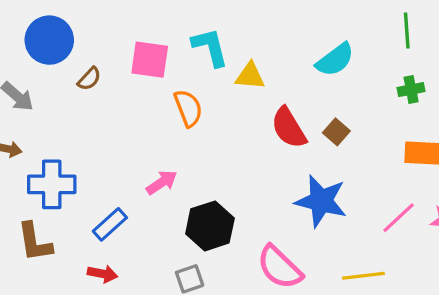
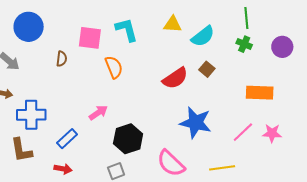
yellow triangle: (250, 76) -> (173, 24), moved
brown semicircle: (89, 79) -> (62, 59), moved, turned -35
green cross: (411, 90) -> (244, 44), moved, turned 35
red semicircle: (289, 128) -> (175, 78), turned -92
brown square: (336, 132) -> (207, 69), moved

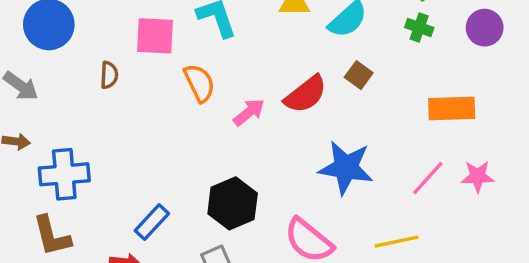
pink arrow: (98, 113) -> (249, 112), moved
blue rectangle: (67, 139) -> (152, 222), moved

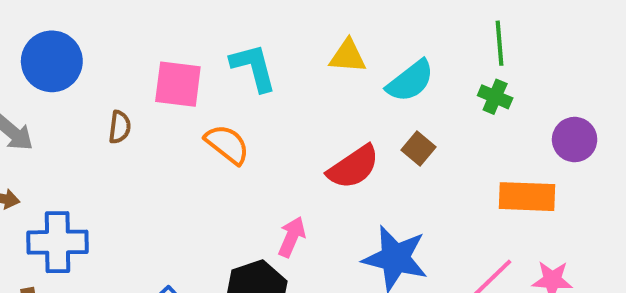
purple circle: (485, 28) -> (575, 140), moved
orange semicircle: (199, 83) -> (227, 144), turned -30
pink arrow: (249, 112) -> (292, 237), moved, turned -32

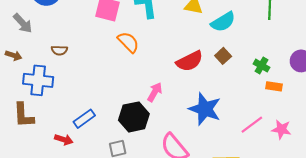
green cross: (495, 97) -> (261, 66), moved
brown semicircle: (120, 127) -> (59, 50), moved, turned 77
orange rectangle: (527, 197) -> (274, 86), size x0.6

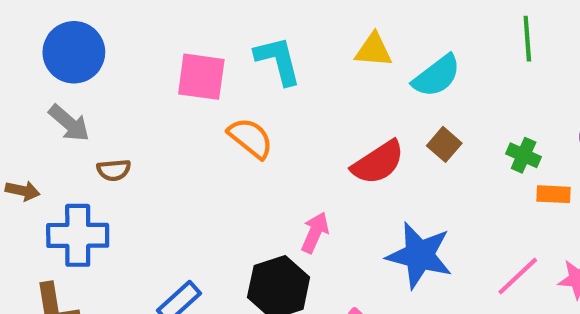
gray arrow: (23, 23) -> (69, 123), moved

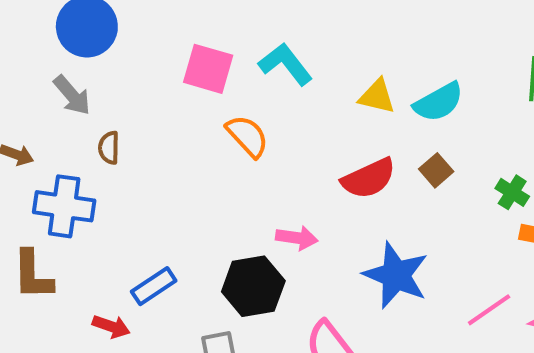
yellow triangle: (374, 50) -> (377, 96), moved
cyan L-shape: (278, 60) -> (286, 64), turned -32
brown semicircle: (114, 170) -> (109, 148), turned 88
pink arrow: (315, 232) -> (297, 238), turned 66

